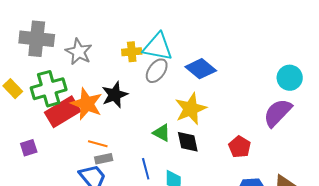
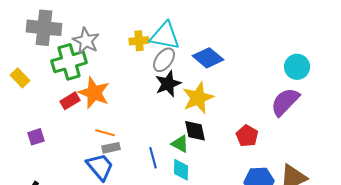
green cross: (49, 89) -> (69, 62), moved
black star: (115, 95) -> (168, 84), moved
red rectangle: (63, 112) -> (70, 101), size x0.6
green triangle: (162, 133) -> (180, 144), moved

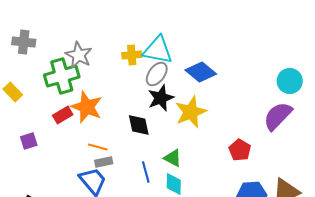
gray cross: (44, 28) -> (24, 42), moved, size x0.7
black diamond: (195, 131) -> (139, 125), moved
purple square: (36, 137) -> (29, 141), moved

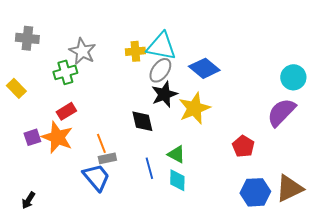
green cross: (62, 76) -> (65, 72), size x0.7
orange star: (87, 107) -> (57, 137), moved
orange line: (98, 147) -> (101, 143), turned 54

